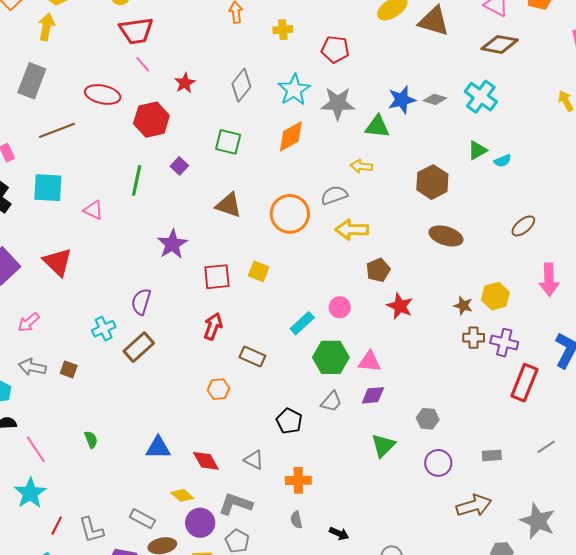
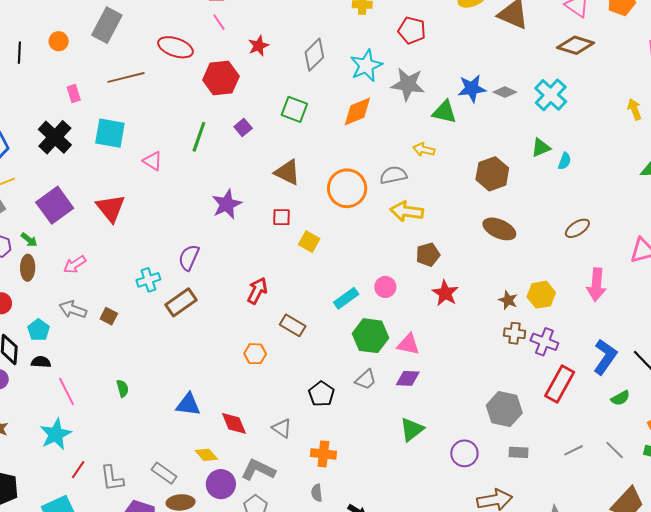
cyan semicircle: (503, 161) -> (565, 161), turned -54
red square: (217, 277) -> (282, 217), moved, size x0.7
gray hexagon: (428, 419) -> (504, 409), moved, size x1.6

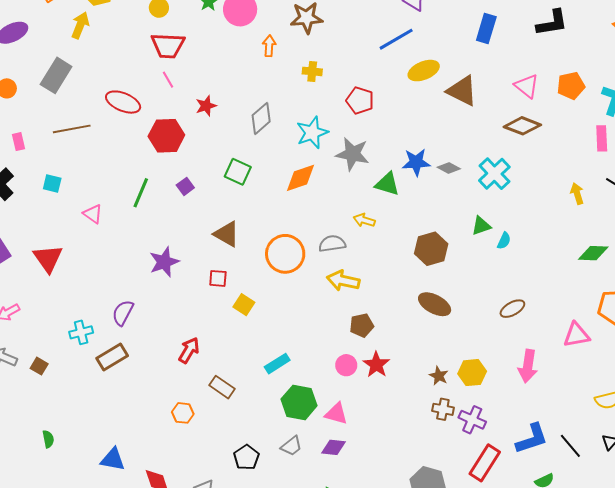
cyan square: (110, 133) -> (52, 183), size x0.6
pink circle: (385, 287) -> (346, 365), moved
blue L-shape: (605, 357) -> (532, 439), turned 33

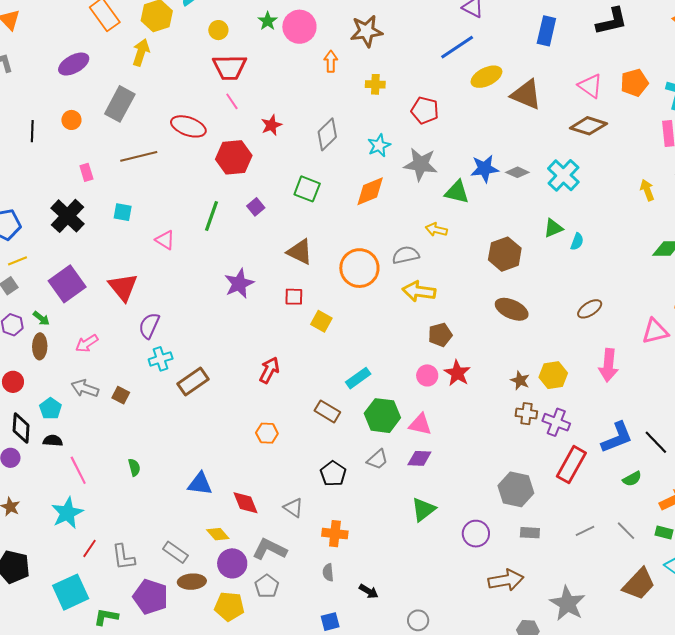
cyan star: (312, 133) -> (379, 145), size x0.7
purple semicircle: (123, 313) -> (149, 326), moved
brown rectangle: (222, 387) -> (327, 411), moved

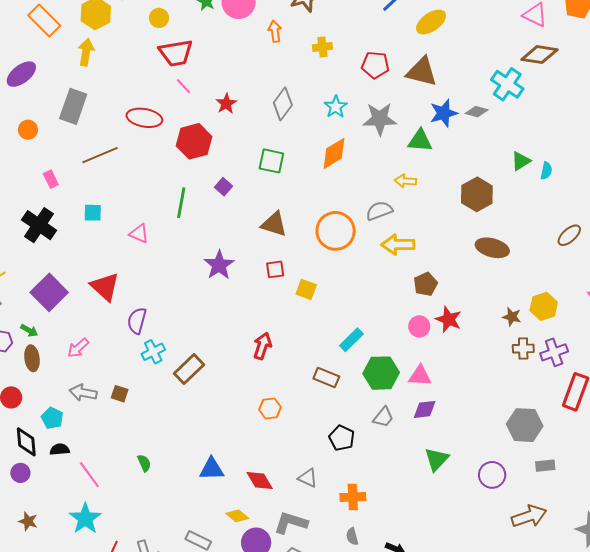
brown triangle: (526, 95) -> (422, 72), moved
cyan cross: (563, 175) -> (507, 84), moved
purple cross: (556, 422) -> (554, 352), turned -32

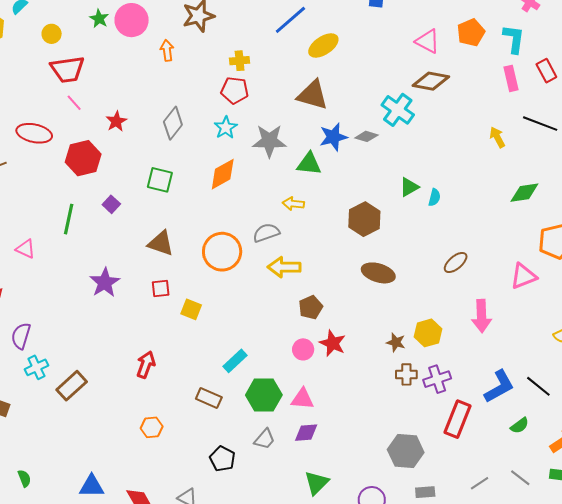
yellow cross: (322, 47) -> (240, 61), moved
red pentagon: (375, 65) -> (235, 90), moved

